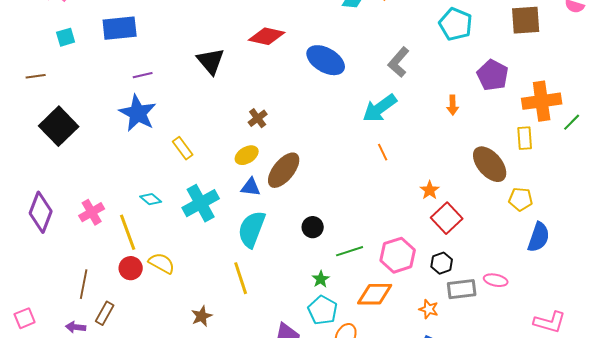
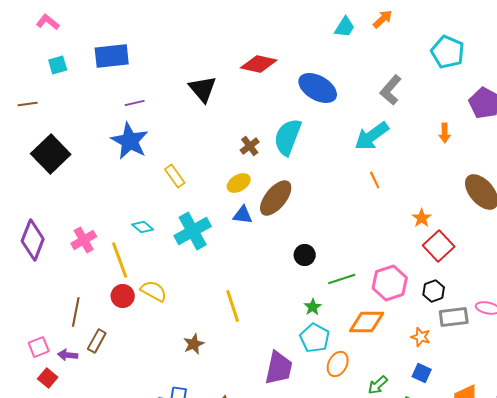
cyan semicircle: (252, 229) -> (288, 137), moved
pink square: (25, 318) -> (39, 347), moved

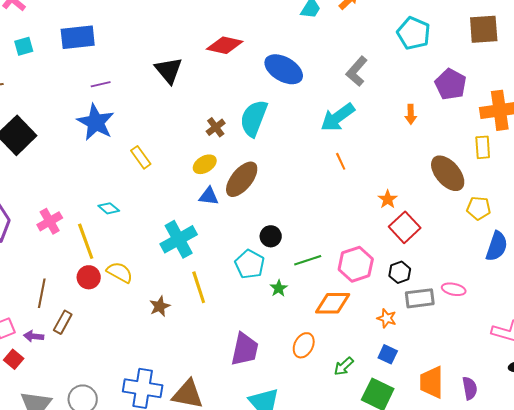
cyan cross: (193, 231) -> (179, 239), moved
cyan pentagon: (315, 338) -> (250, 264), moved
brown star: (194, 344) -> (160, 306), moved

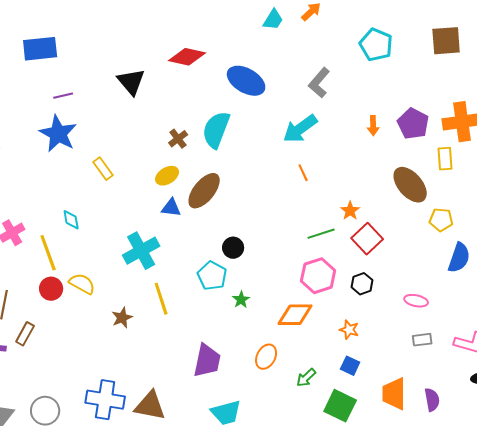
purple pentagon: (451, 84) -> (413, 124), moved
cyan diamond: (109, 208) -> (71, 220), turned 40
green line: (308, 260) -> (321, 234), moved
gray rectangle: (420, 298) -> (422, 340), moved, size x0.7

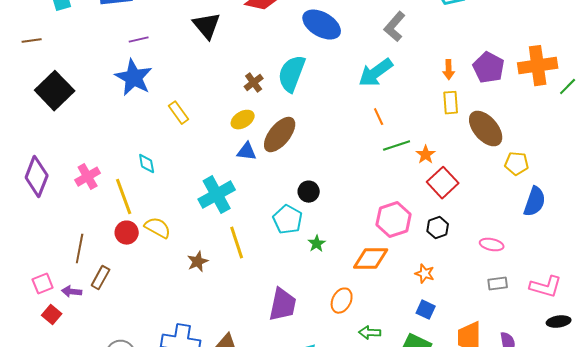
yellow rectangle: (445, 159) -> (451, 103), moved
green line: (321, 234) -> (397, 146), moved
green arrow: (306, 378) -> (370, 333), moved, turned 45

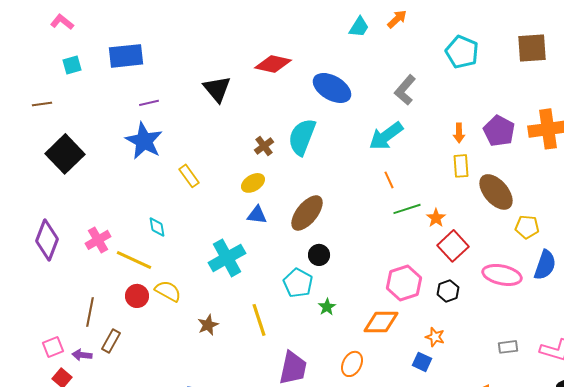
brown ellipse: (280, 135) -> (307, 213), moved
yellow line: (124, 197) -> (134, 260), turned -45
yellow line: (237, 243) -> (259, 320), moved
pink ellipse: (492, 245) -> (502, 275), moved, size x1.6
blue square: (426, 310) -> (422, 362), moved

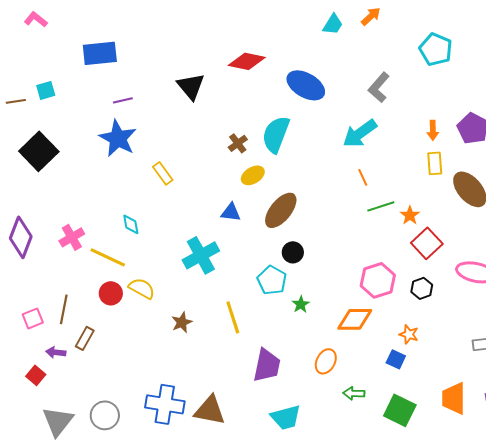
cyan square: (72, 65) -> (46, 90), moved
yellow ellipse: (253, 183) -> (253, 175), moved
pink square: (53, 347) -> (33, 318), moved

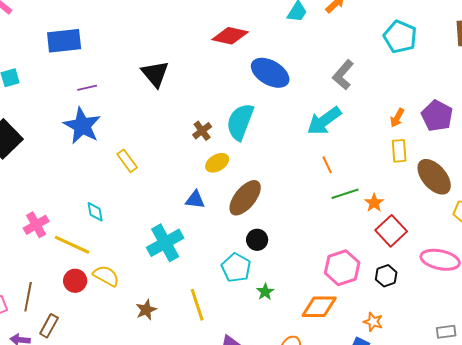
red diamond: (247, 61) -> (230, 36), moved
orange arrow: (433, 130) -> (397, 118), turned 30

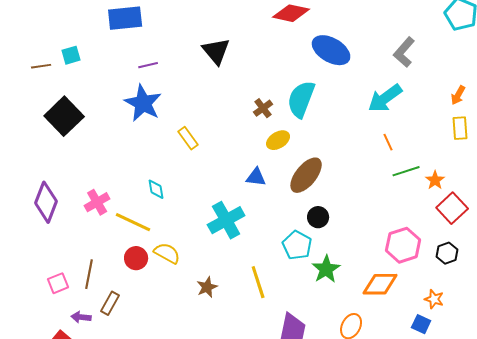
green star: (265, 292) -> (326, 269), size x1.6

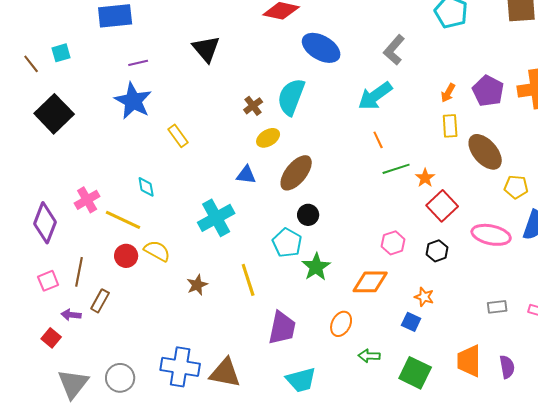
brown line: (41, 66) -> (31, 64), turned 60
purple diamond: (46, 202) -> (45, 223), moved
pink hexagon: (403, 245) -> (393, 243), size x0.7

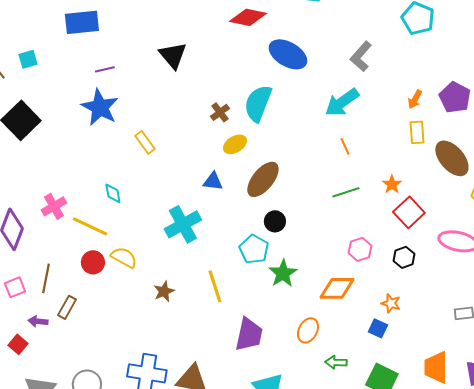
green line: (396, 169) -> (346, 192), moved

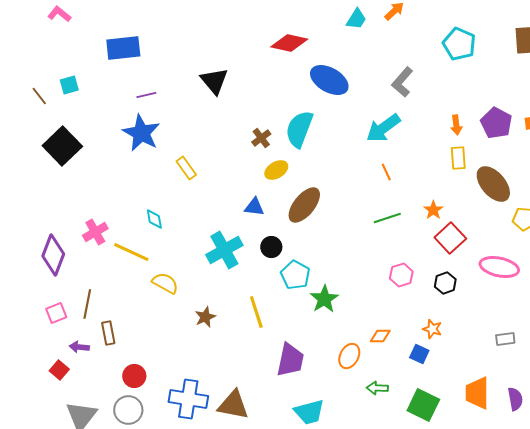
orange arrow: (415, 99) -> (456, 125), turned -36
black circle: (275, 221) -> (271, 247), moved
red circle: (93, 262) -> (134, 376), moved
orange diamond: (337, 288) -> (380, 336), moved, size x0.6
brown rectangle: (67, 307) -> (108, 333), turned -40

